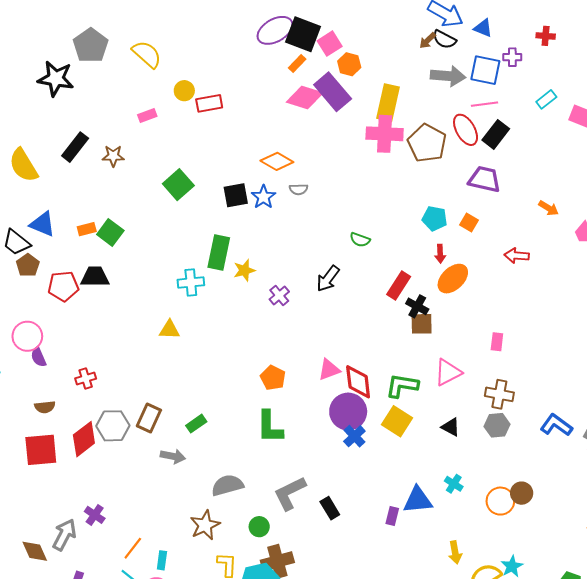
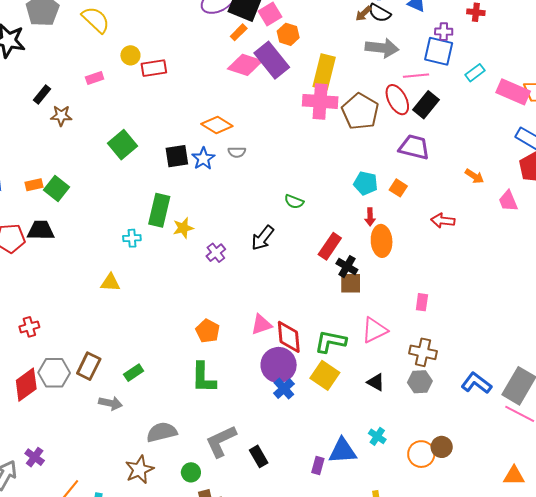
blue square: (485, 70) -> (439, 51), moved
black rectangle: (75, 147) -> (42, 95), moved, size x0.7
orange ellipse: (453, 279) -> (382, 241), turned -52
cyan cross: (191, 282) -> (132, 238), size x0.7

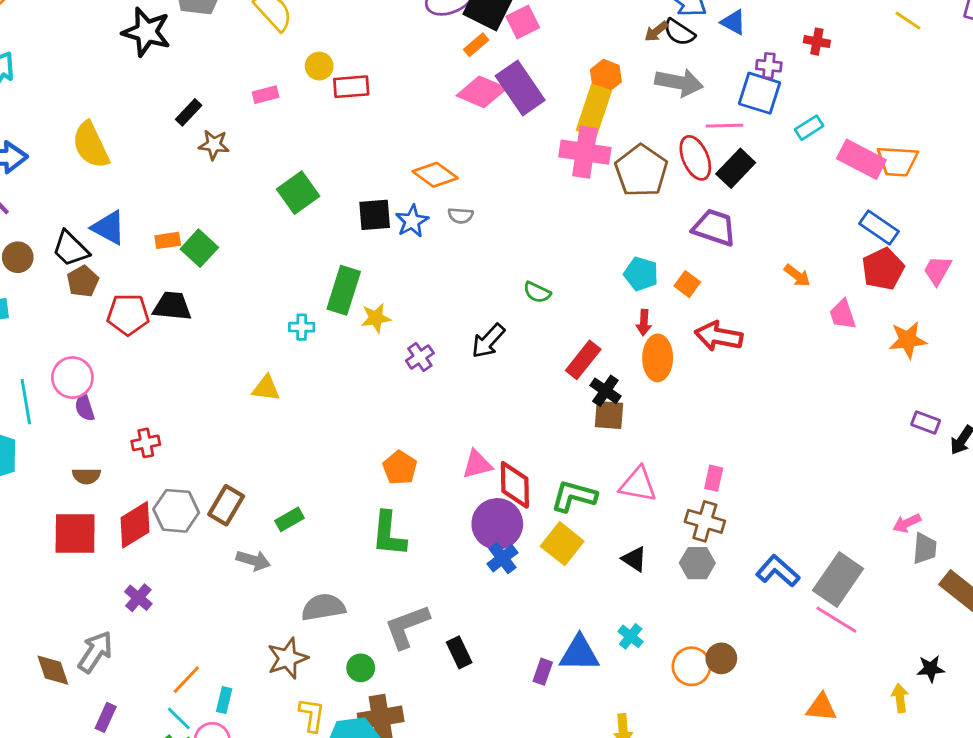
orange hexagon: (288, 34) -> (606, 76), moved
red arrow: (443, 221) -> (719, 336), moved, size x1.4
pink rectangle: (422, 302) -> (714, 478), moved
pink triangle: (374, 330) -> (638, 484), turned 32
purple cross: (35, 457) -> (138, 598), moved

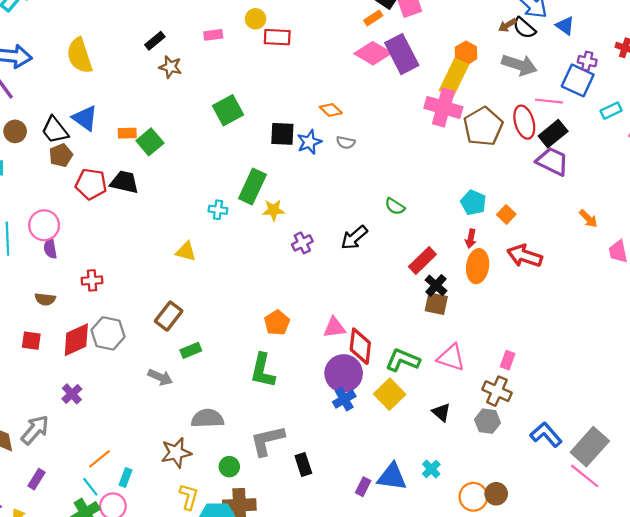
orange diamond: (435, 175) -> (331, 110), size x0.7
purple trapezoid: (714, 228) -> (552, 161), moved
brown rectangle: (226, 505) -> (169, 316), moved
red square: (75, 534) -> (31, 341), size x0.6

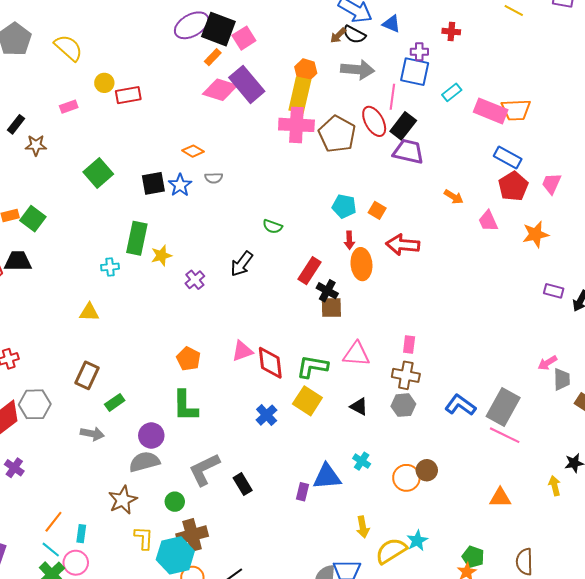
pink line: (549, 101) -> (392, 97), turned -75
purple circle: (344, 373) -> (151, 435), moved, size x0.7

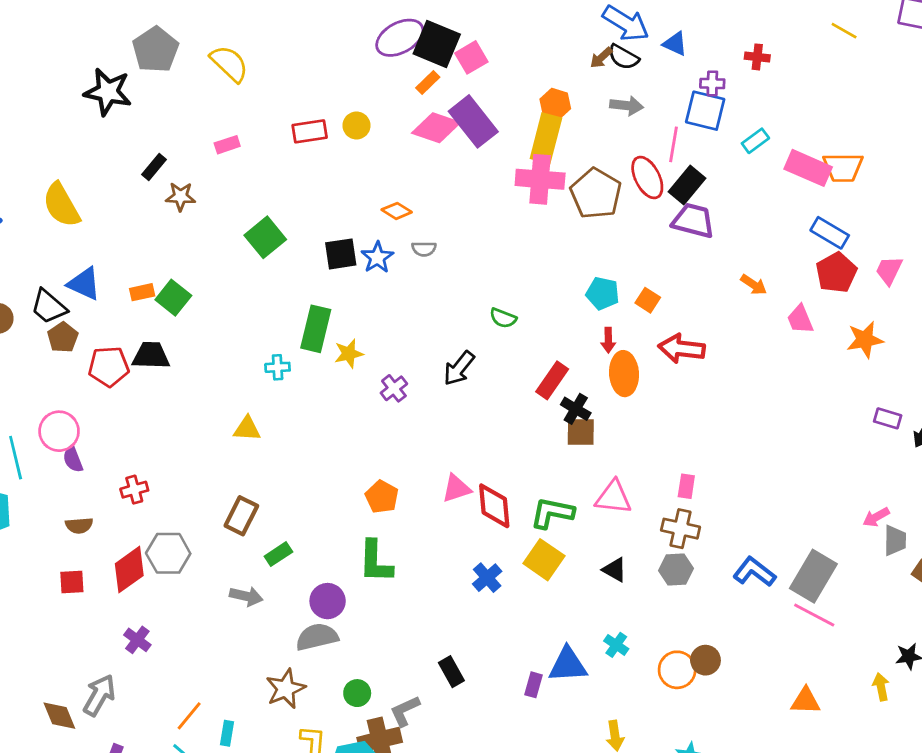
gray arrow: (358, 70) -> (627, 106), size x0.7
yellow circle: (104, 83) -> (356, 126), moved
gray L-shape: (204, 470) -> (405, 711), moved, size x0.7

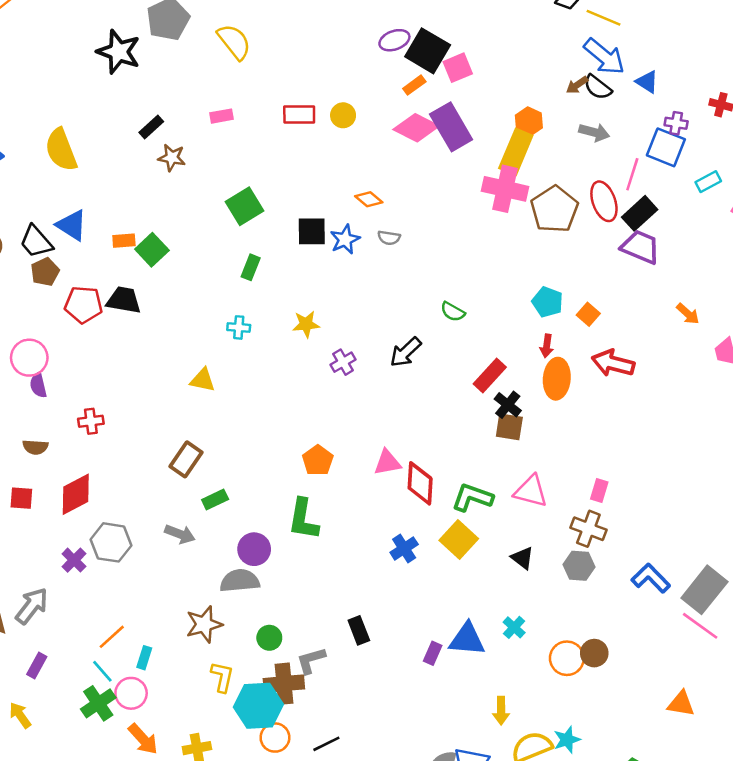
purple ellipse: (400, 38) -> (394, 40), size x0.7
green rectangle: (316, 329) -> (251, 267), moved, size x0.6
gray hexagon: (168, 553) -> (111, 542), moved

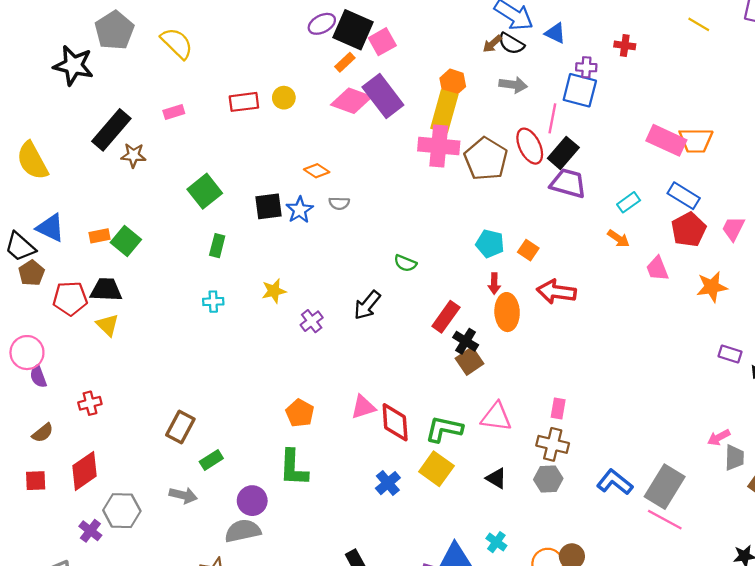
black rectangle: (151, 127) -> (111, 130), size x1.8
cyan rectangle: (708, 182) -> (629, 202), moved
yellow triangle: (203, 380) -> (108, 325), moved, turned 40
brown square: (509, 427) -> (469, 361), turned -36
brown semicircle: (35, 447) -> (43, 433), turned -35

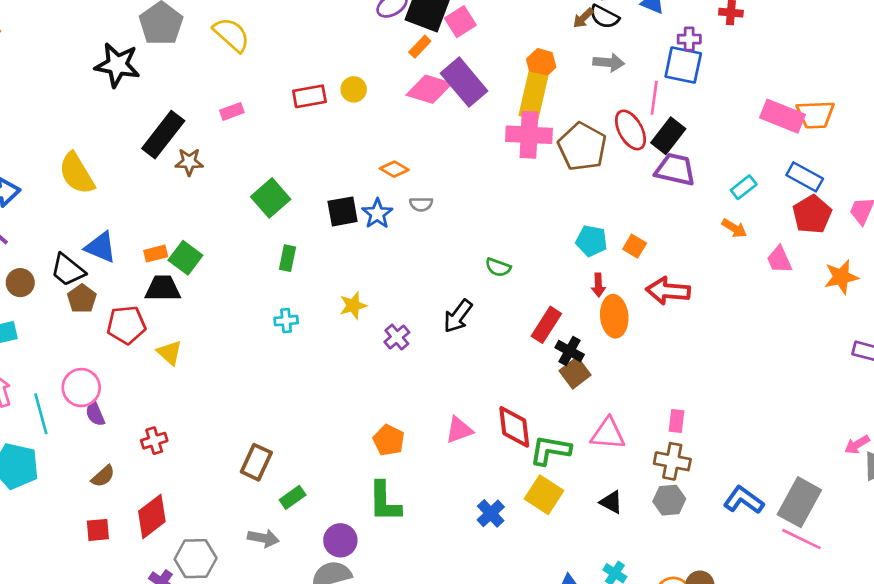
black trapezoid: (106, 290) -> (163, 288), moved
red diamond: (395, 422) -> (514, 427), moved

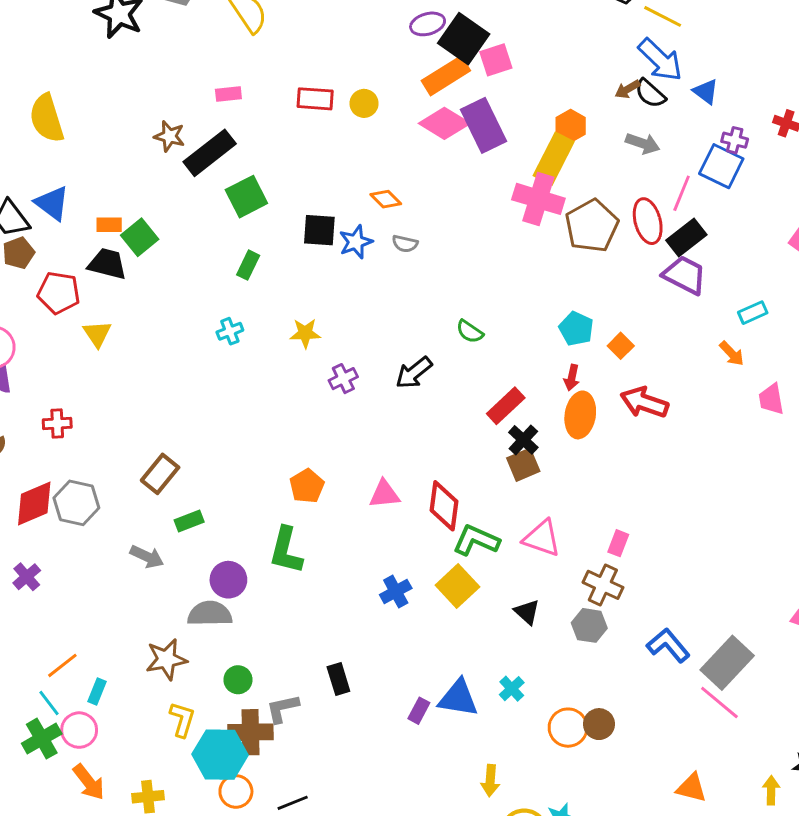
orange rectangle: (420, 47) -> (446, 76), size x1.8
black rectangle: (163, 135) -> (210, 153), moved
cyan cross: (286, 321) -> (230, 331), turned -30
gray hexagon: (196, 559) -> (76, 503), moved

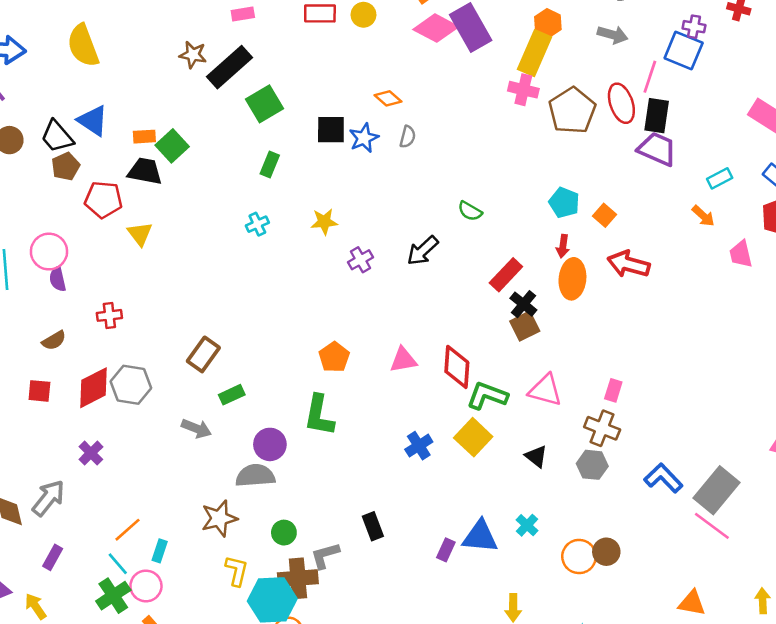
pink cross: (538, 199) -> (523, 90), size x0.7
black rectangle: (686, 237) -> (657, 116), turned -40
gray semicircle: (405, 244) -> (408, 137), turned -85

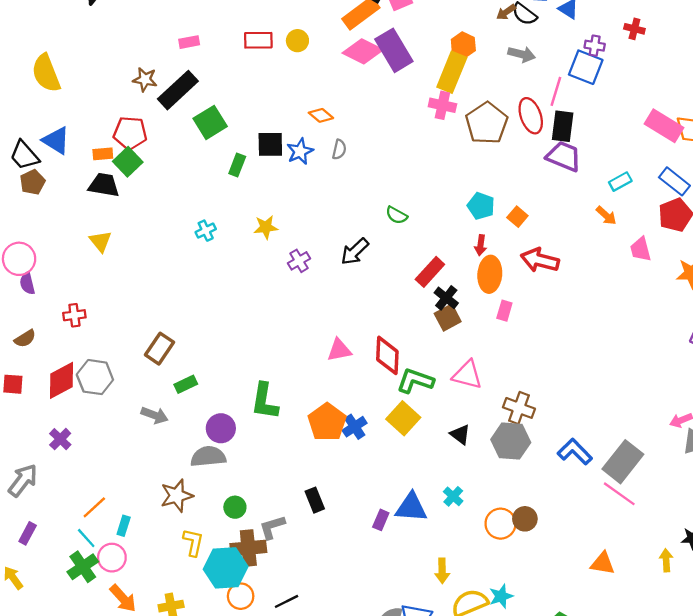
green rectangle: (270, 165) -> (237, 165), moved
red pentagon: (103, 200) -> (130, 133), moved
orange pentagon: (334, 357) -> (327, 422), moved, size x1.4
pink rectangle: (613, 390) -> (504, 311), moved
gray hexagon: (592, 465) -> (511, 441), size x1.4

